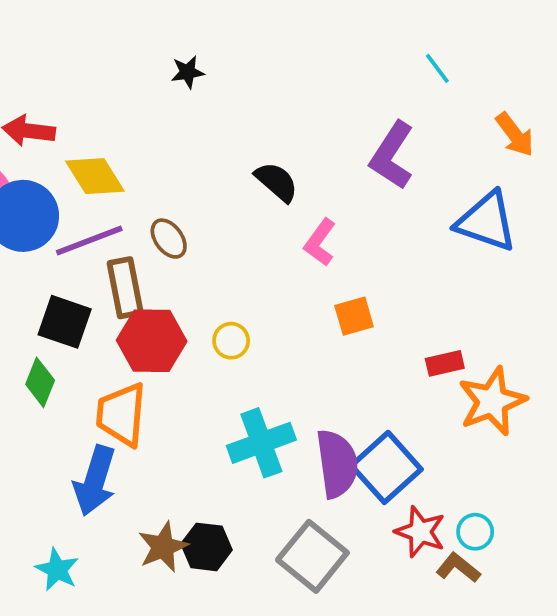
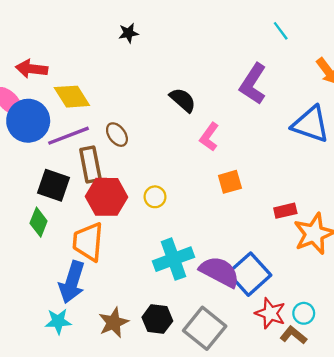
purple semicircle: (337, 464) -> (220, 272), turned -54
black hexagon: (207, 547) -> (157, 319), moved
cyan star: (57, 570) -> (58, 321), moved, turned -30

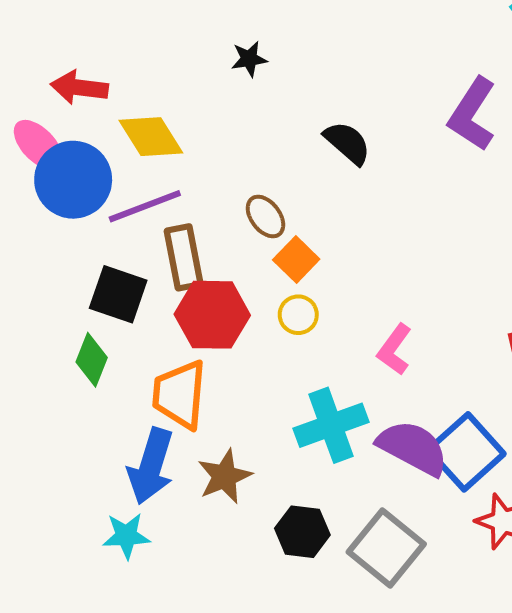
black star: (128, 33) -> (249, 59), moved
brown ellipse: (117, 135) -> (265, 216), moved
pink L-shape: (209, 137) -> (394, 350), moved
orange square: (230, 182) -> (296, 259), moved, turned -30
brown star: (113, 323) -> (225, 476), moved

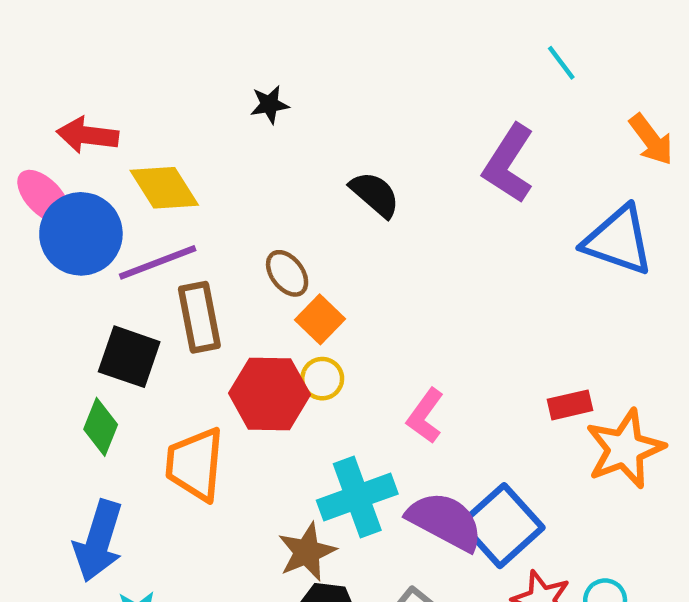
red hexagon: (212, 315) -> (270, 394), moved
blue arrow: (151, 466) -> (98, 541), moved
brown star: (225, 476) -> (307, 552), moved

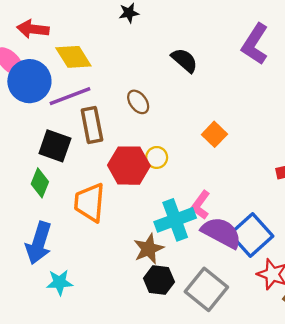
orange square: (320, 319) -> (214, 134), moved
pink L-shape: (425, 416) -> (201, 205), moved

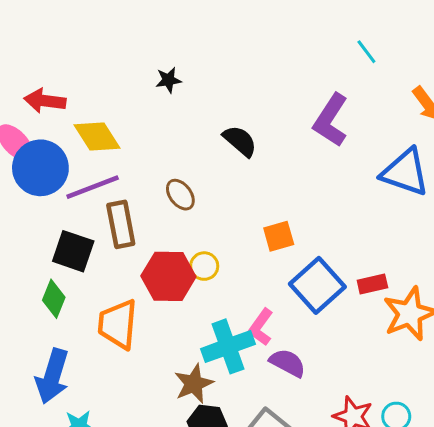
orange square: (214, 134) -> (279, 236), turned 30
purple semicircle: (221, 233) -> (288, 363), size x0.7
blue square: (251, 235) -> (317, 285), moved

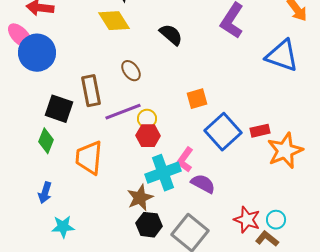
yellow diamond: (97, 137) -> (114, 21), moved
purple line: (93, 187) -> (123, 112), moved
red hexagon: (168, 276) -> (148, 136), moved, size x0.7
blue arrow: (52, 376) -> (45, 193), size x0.6

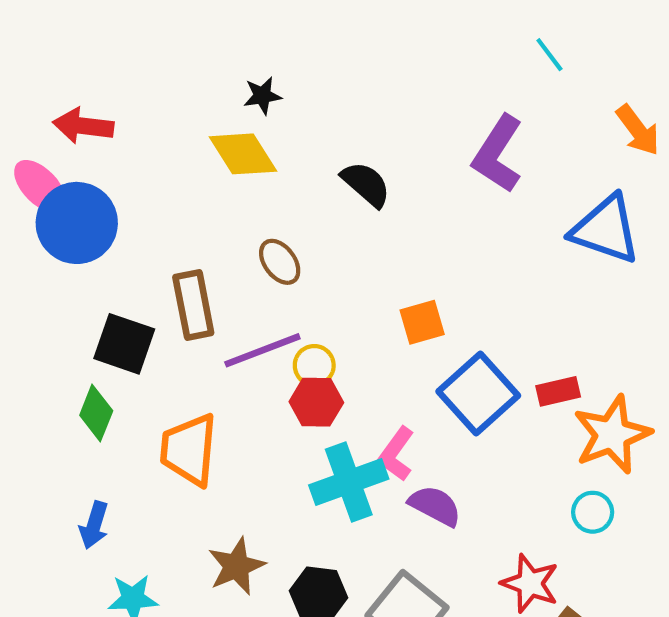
brown star: (140, 198) -> (236, 566), moved
cyan circle: (276, 220) -> (593, 512), moved

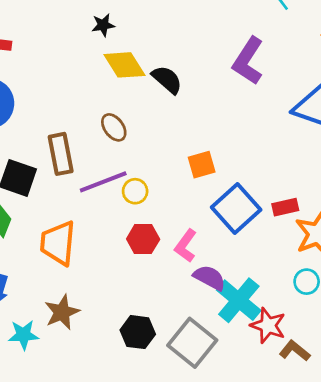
yellow diamond: (243, 154) -> (124, 65), moved
red hexagon: (316, 402) -> (143, 239), moved
cyan cross: (349, 482) -> (239, 300), moved, turned -30
brown star: (236, 566) -> (62, 312), moved

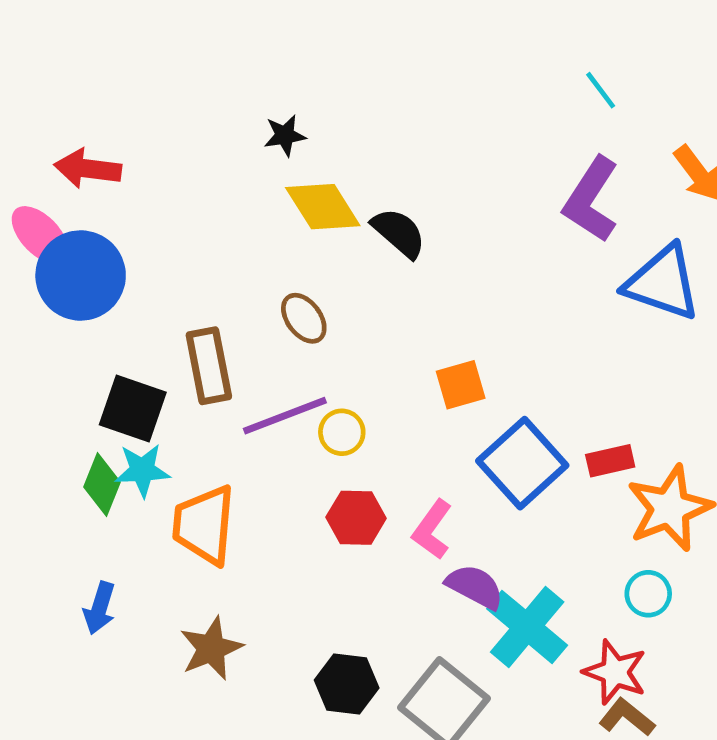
purple L-shape: (248, 61) -> (591, 199), moved
red star: (268, 325) -> (615, 672), moved
cyan star: (23, 335) -> (142, 470), moved

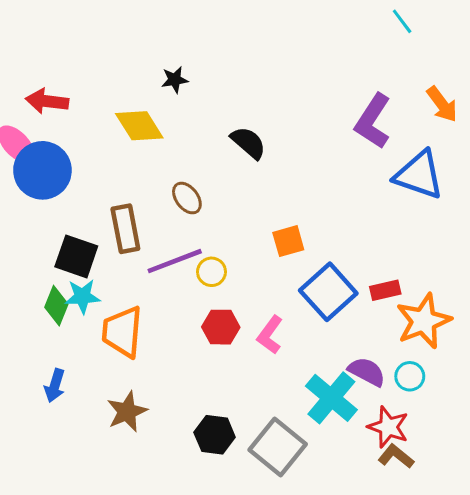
cyan line: (601, 90) -> (402, 21), moved
yellow diamond: (323, 207) -> (139, 126), moved
purple semicircle: (475, 587) -> (367, 372), moved

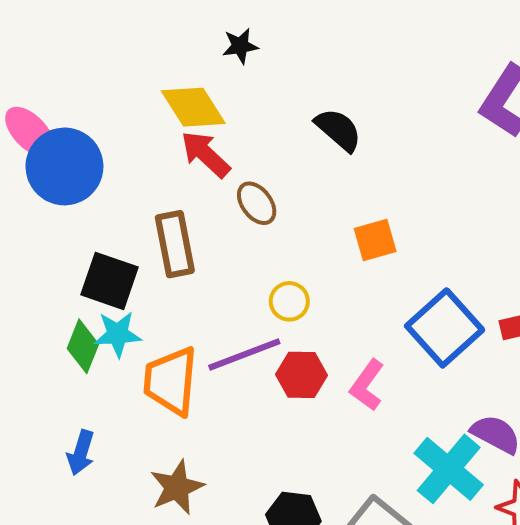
red arrow: (47, 101) -> (205, 154), moved, turned 36
orange square: (288, 241) -> (375, 240), moved
purple line: (175, 261) -> (244, 354), moved

